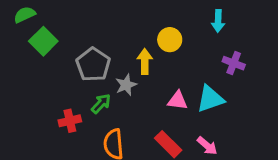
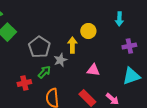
purple cross: (234, 63) -> (129, 46), turned -32
cyan triangle: (210, 99) -> (131, 76), moved

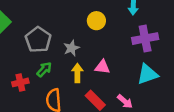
yellow arrow: (72, 45) -> (77, 73), moved
purple cross: (129, 46) -> (145, 39), size x1.5
gray star: (60, 60) -> (71, 48), moved

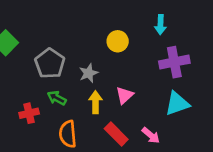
pink triangle: (102, 67) -> (125, 95), turned -49
green arrow: (44, 69) -> (57, 98), turned -105

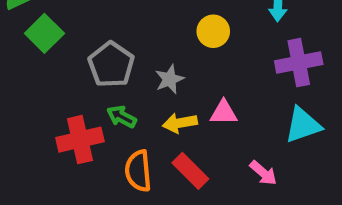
pink triangle: (125, 95) -> (224, 113), turned 42
yellow arrow: (95, 102) -> (180, 123), turned -100
red cross: (29, 113) -> (80, 140), size x1.5
red rectangle: (116, 134) -> (190, 171), moved

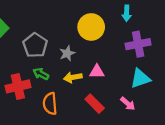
yellow circle: (213, 31) -> (91, 27), size x1.5
red rectangle: (190, 171) -> (95, 104), moved
pink arrow: (263, 173) -> (128, 104), moved

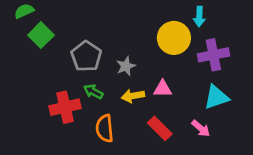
yellow circle: (91, 27) -> (174, 38), moved

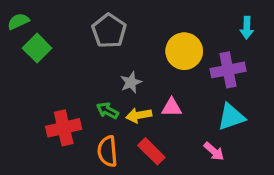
cyan arrow: (199, 17) -> (247, 28), moved
gray pentagon: (86, 56) -> (109, 31), moved
green arrow: (93, 92) -> (107, 111), moved
red rectangle: (160, 128) -> (151, 151), moved

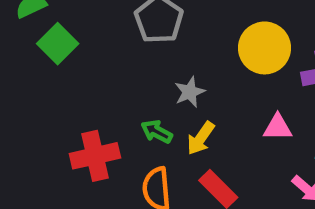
pink triangle: (172, 107) -> (278, 127), moved
yellow arrow: (139, 115) -> (201, 138), turned -45

